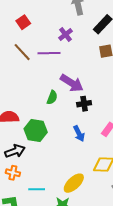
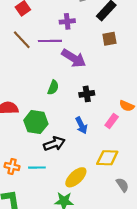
purple cross: (66, 35) -> (67, 21), turned 32
purple arrow: (72, 83) -> (74, 58), moved
black arrow: (15, 151) -> (54, 144), moved
cyan line: (37, 189) -> (37, 168), moved

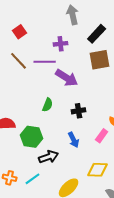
brown square: (109, 39) -> (100, 60), size x1.5
cyan line: (37, 168) -> (33, 179), turned -35

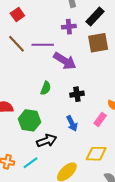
purple cross: (61, 44) -> (69, 27), moved

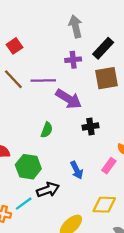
black cross: (77, 94) -> (90, 126), moved
cyan line: (31, 163) -> (24, 204), moved

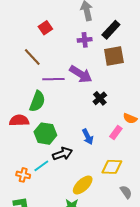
red square: (15, 46) -> (45, 28), moved
purple line: (43, 80) -> (53, 79), moved
black cross: (90, 126) -> (100, 98), turned -32
green semicircle: (47, 130) -> (37, 101), moved, size x1.5

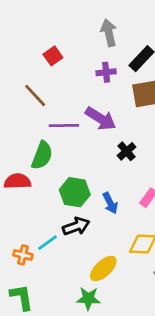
green hexagon: (45, 134) -> (75, 192), moved

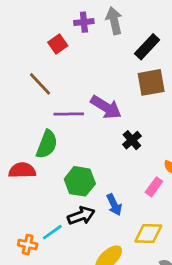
purple cross: (106, 72) -> (84, 22), moved
blue arrow: (110, 203) -> (114, 205), moved

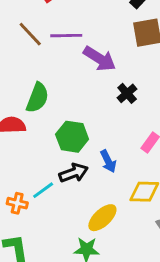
purple line: (69, 114) -> (66, 36), moved

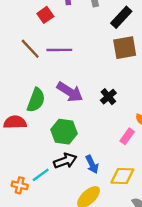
purple arrow: (100, 59) -> (70, 92), moved
blue arrow: (108, 161) -> (92, 164), moved

